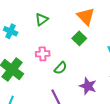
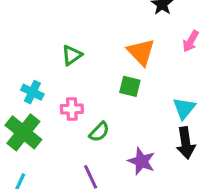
cyan cross: (11, 31) -> (32, 92), moved
green square: (79, 38) -> (130, 86), turned -32

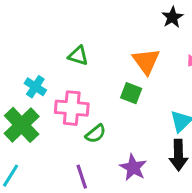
green triangle: (72, 55) -> (78, 56), turned 45
pink cross: (72, 109) -> (72, 108), size x1.5

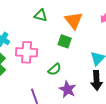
green triangle: (78, 56) -> (41, 15), moved
green semicircle: (96, 134) -> (55, 69), moved

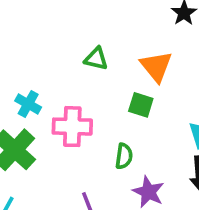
green semicircle: (55, 69) -> (124, 156), turned -40

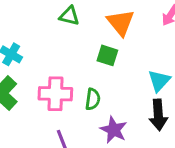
pink cross: (72, 127) -> (55, 94), moved

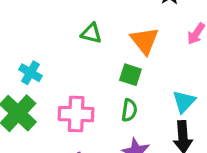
green semicircle: (93, 99) -> (129, 110), moved

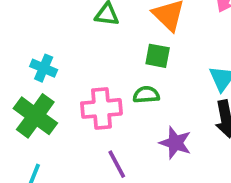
green semicircle: (129, 110) -> (146, 95), moved, turned -95

